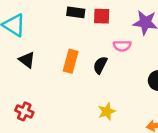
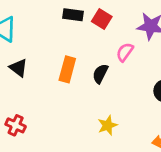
red square: (102, 16) -> (102, 19), turned 30
pink semicircle: (122, 46) -> (125, 52), turned 126

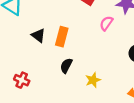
black triangle: (18, 68) -> (38, 36), moved
black semicircle: (100, 74) -> (66, 66), moved

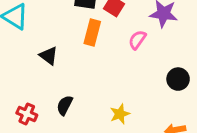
orange rectangle: (62, 37) -> (92, 33), moved
black semicircle: (66, 66) -> (65, 105), moved

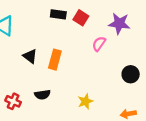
orange rectangle: (92, 33) -> (55, 60), moved
black semicircle: (65, 105) -> (42, 95), turned -126

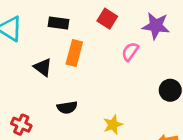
black rectangle: (58, 14) -> (59, 23), moved
orange rectangle: (55, 60) -> (74, 53), moved
black semicircle: (42, 95) -> (67, 107), moved

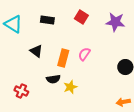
pink semicircle: (130, 52) -> (84, 54), moved
orange rectangle: (74, 53) -> (63, 58), moved
yellow star: (113, 125) -> (70, 87), moved

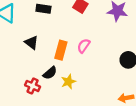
black semicircle: (53, 79) -> (50, 73), turned -32
red cross: (21, 91) -> (33, 86), moved

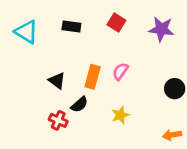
black triangle: (31, 43) -> (57, 81), moved
yellow star: (68, 82) -> (120, 115), moved

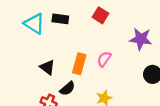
purple star: (161, 29) -> (141, 39), moved
cyan triangle: (26, 32) -> (34, 24), moved

